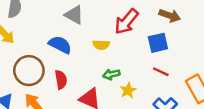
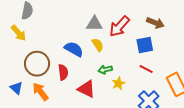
gray triangle: (74, 15) -> (94, 24), moved, turned -30
blue semicircle: (60, 45) -> (74, 49), moved
yellow semicircle: (101, 45) -> (98, 45), turned -128

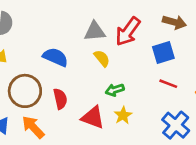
blue semicircle: (74, 49) -> (55, 57), moved
yellow star: (118, 83) -> (123, 115), moved

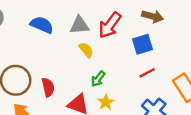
blue semicircle: (55, 57) -> (42, 25), moved
red line: (168, 84) -> (147, 73), turned -49
green arrow: (115, 90) -> (98, 79), turned -35

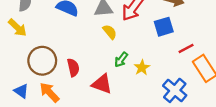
red line: (147, 73) -> (186, 48), moved
yellow star: (106, 102) -> (142, 68), moved

